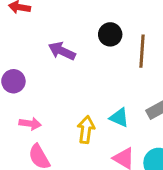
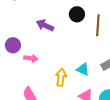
pink arrow: (30, 124) -> (31, 58), moved

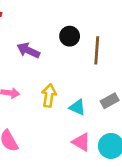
yellow arrow: (61, 77) -> (49, 96), moved

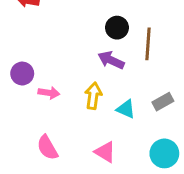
purple arrow: (28, 50) -> (111, 60), moved
pink triangle: (81, 142) -> (105, 152), moved

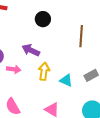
black circle: (117, 28) -> (43, 19), moved
purple arrow: (111, 60) -> (31, 50), moved

